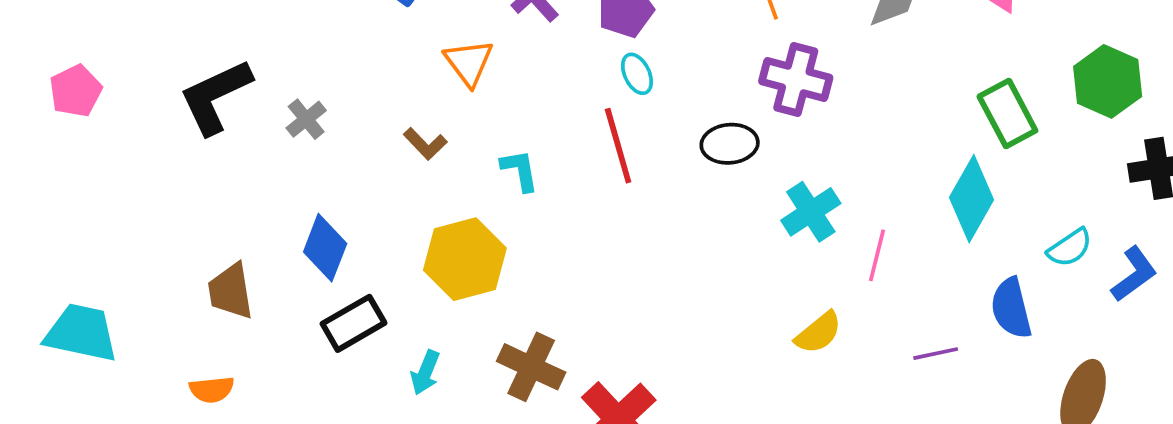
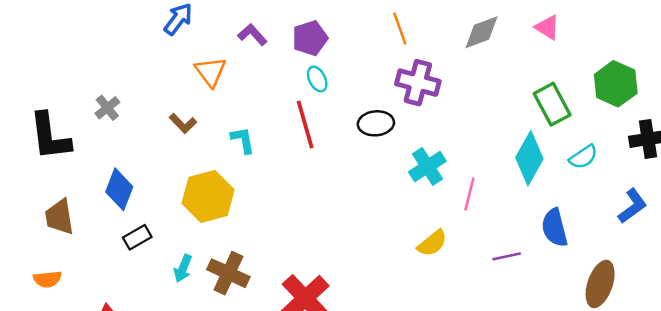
black L-shape: (215, 97) -> (50, 137), moved, turned -72
cyan semicircle: (1070, 248) -> (583, 157), moved
black rectangle: (353, 323) -> (137, 237), size x0.7
brown cross: (531, 367) -> (228, 273), moved

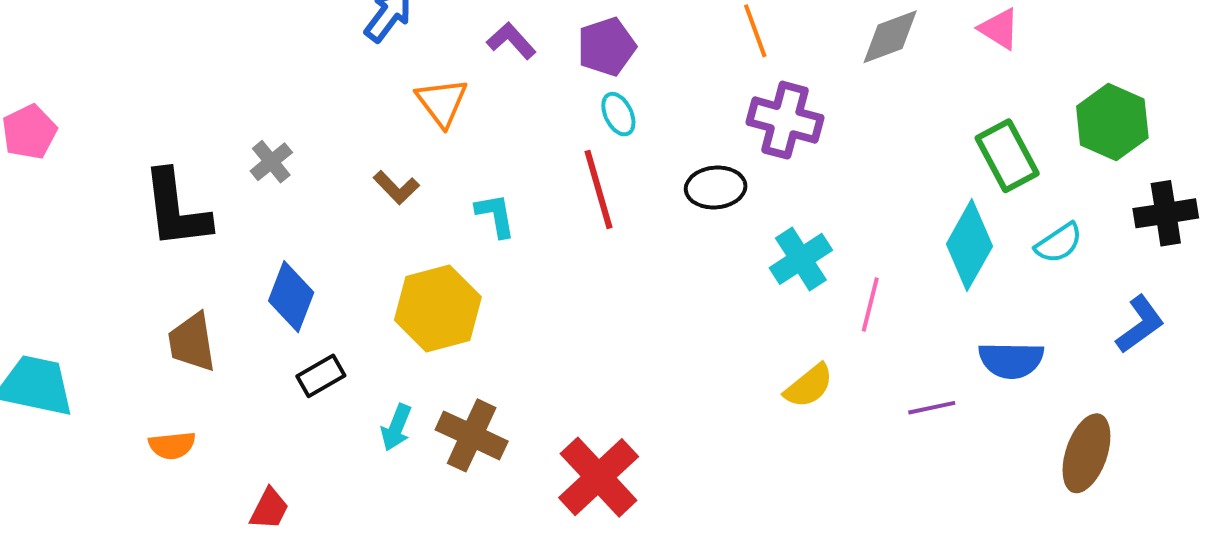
blue semicircle: (555, 228) -> (1011, 360), turned -75

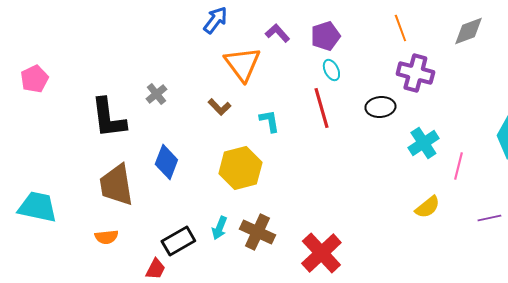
orange triangle: (442, 102) -> (242, 64), size x1.4
brown trapezoid: (192, 342) -> (116, 185), size x1.4
black rectangle: (321, 376) -> (178, 241), moved, size x1.4

